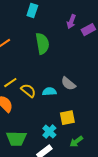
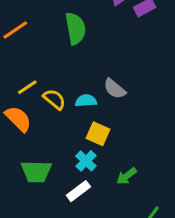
yellow square: (67, 118) -> (98, 134), moved, turned 35

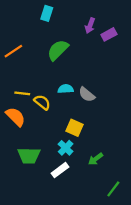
green semicircle: (75, 28) -> (58, 50), turned -125
yellow line: (27, 87) -> (22, 93), turned 40
cyan semicircle: (86, 101) -> (66, 89), moved

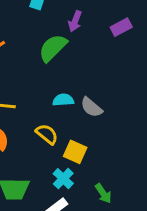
purple arrow: (90, 26) -> (75, 21), moved
yellow semicircle: (42, 102) -> (47, 134), moved
green arrow: (96, 159) -> (103, 193), turned -88

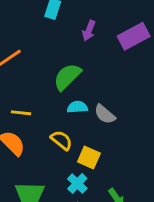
purple rectangle: (121, 27) -> (134, 36), size x1.5
green semicircle: (53, 48) -> (67, 77), moved

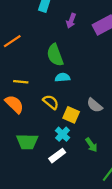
green semicircle: (67, 77) -> (55, 55), turned -65
gray semicircle: (105, 114) -> (95, 105), moved

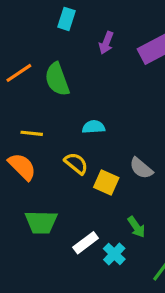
green semicircle: (55, 55) -> (57, 79), moved
cyan cross: (63, 134) -> (114, 254), moved

